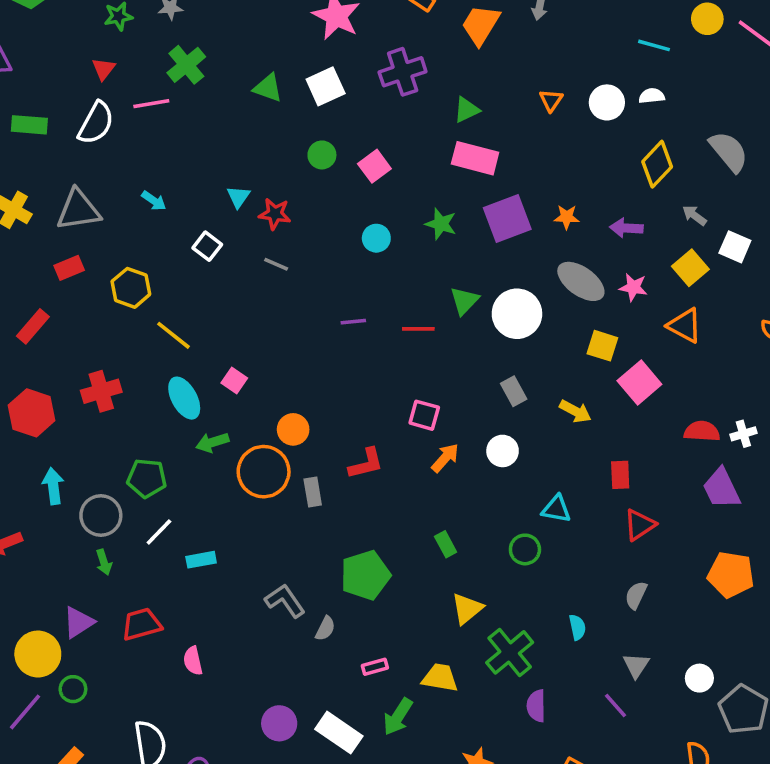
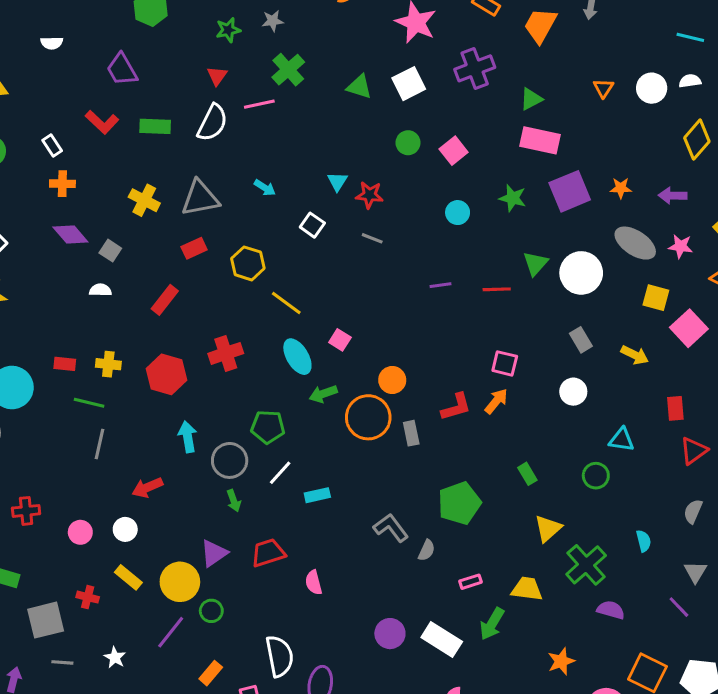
orange arrow: (445, 458) -> (496, 401), moved
purple semicircle: (536, 706) -> (611, 610), turned 108

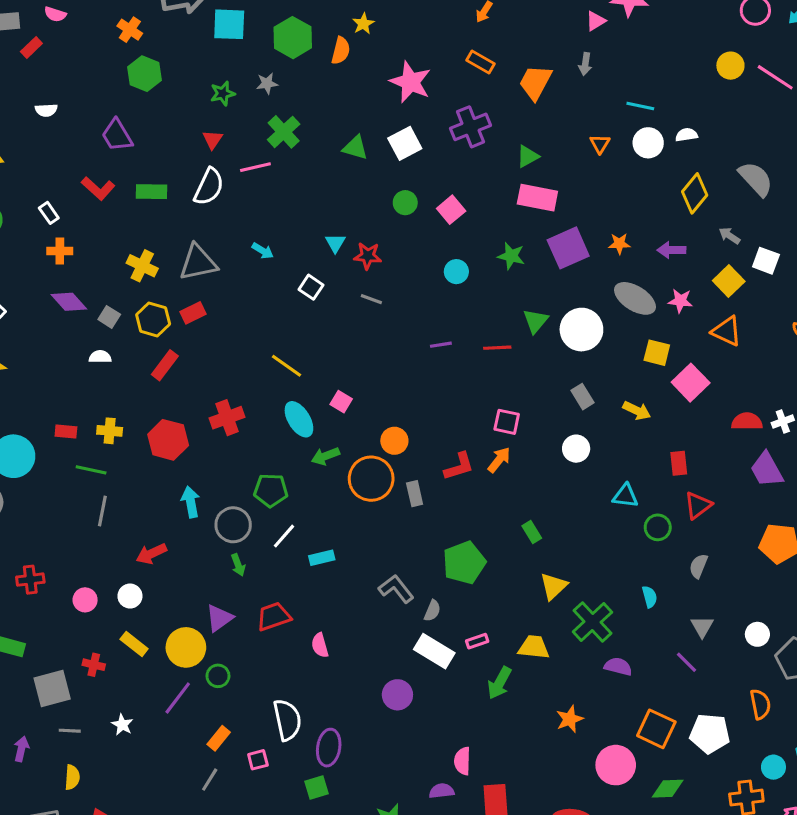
cyan line: (690, 37) -> (640, 106), moved
yellow hexagon: (248, 263) -> (153, 319), moved
green circle: (596, 476) -> (658, 527), moved
white rectangle: (442, 640) -> (434, 651), moved

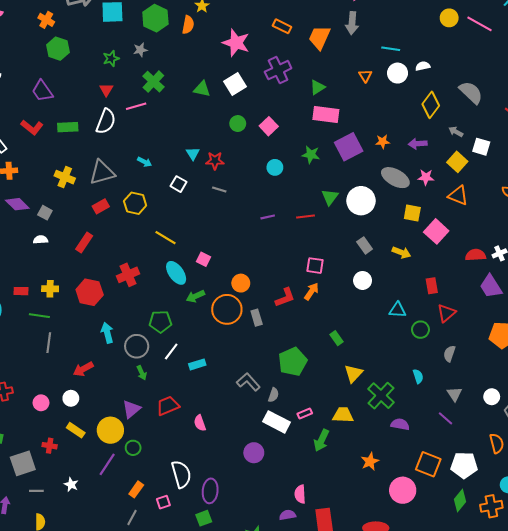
gray arrow: (585, 64) -> (352, 23), size x1.5
yellow hexagon: (153, 319) -> (135, 203), moved
green diamond: (668, 789) -> (460, 500), moved, turned -45

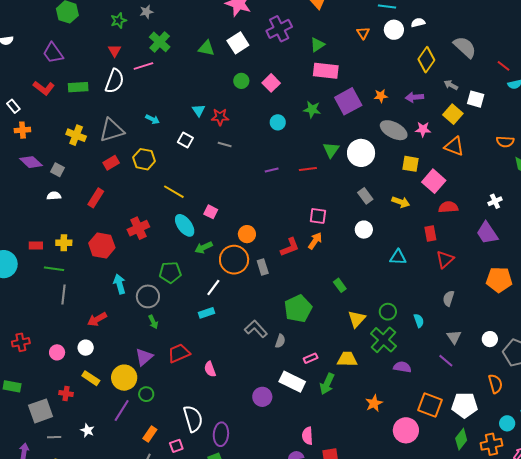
red semicircle: (476, 255) -> (448, 207), moved
green circle: (420, 330) -> (388, 312), moved
white line: (171, 352) -> (213, 287), moved
white rectangle: (277, 422) -> (292, 382), moved

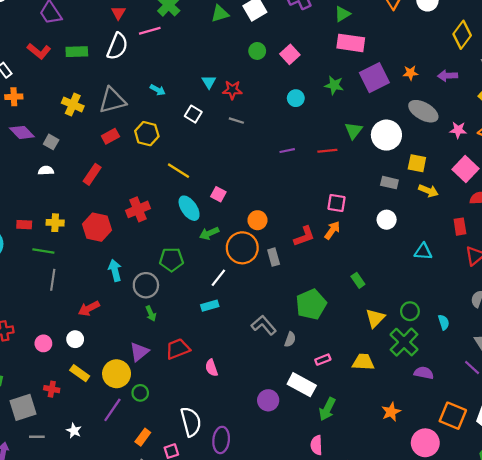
green triangle: (206, 48) -> (220, 14), turned -30
pink star: (423, 129) -> (458, 130), moved
yellow square: (411, 164) -> (417, 163), moved
gray rectangle: (365, 196) -> (389, 183), turned -42
green arrow: (327, 384) -> (327, 409), moved

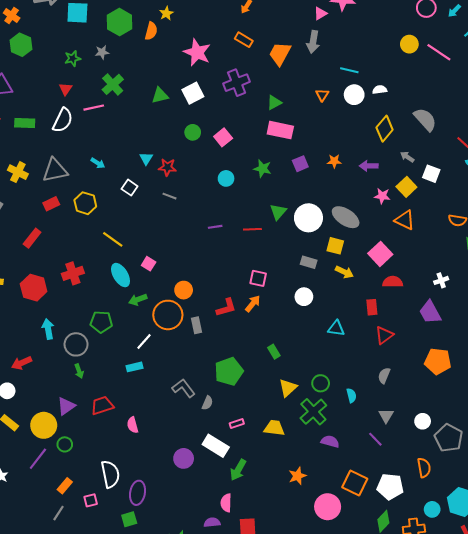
purple square: (374, 78) -> (300, 164), size x0.6
gray ellipse: (423, 111) -> (346, 217), moved
pink star: (458, 130) -> (382, 196), moved

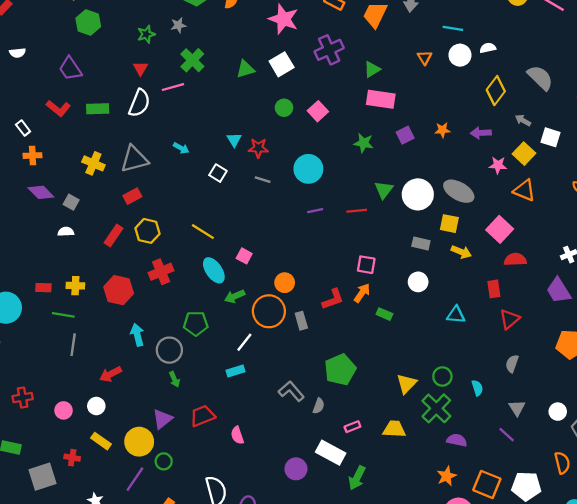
cyan circle: (226, 178) -> (308, 169), moved, size x1.6
yellow hexagon: (85, 203) -> (147, 231), moved
green rectangle: (274, 352) -> (384, 314), moved, turned -32
orange star: (297, 476) -> (447, 476), moved

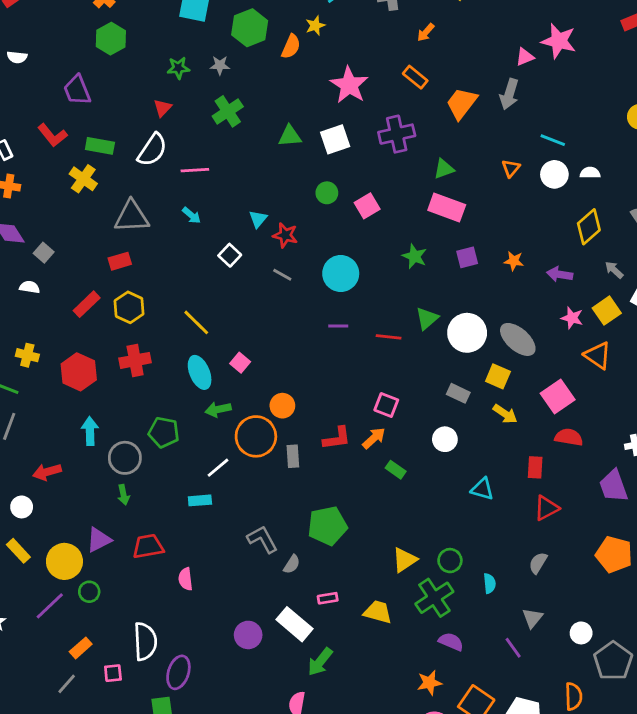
pink line: (173, 87) -> (195, 170), moved
yellow cross: (93, 163) -> (83, 179), moved

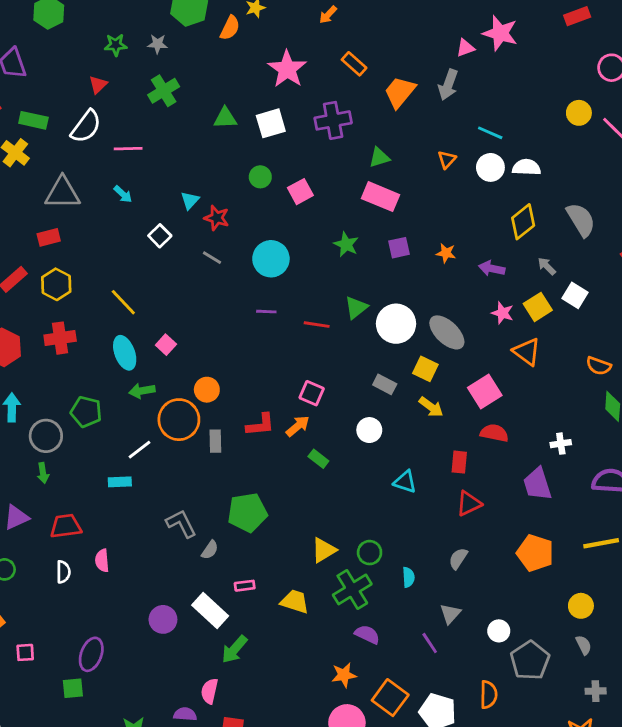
orange arrow: (426, 32) -> (328, 15), moved
white semicircle: (590, 173) -> (526, 167), size x1.4
white semicircle: (145, 641) -> (63, 572), moved, size x0.6

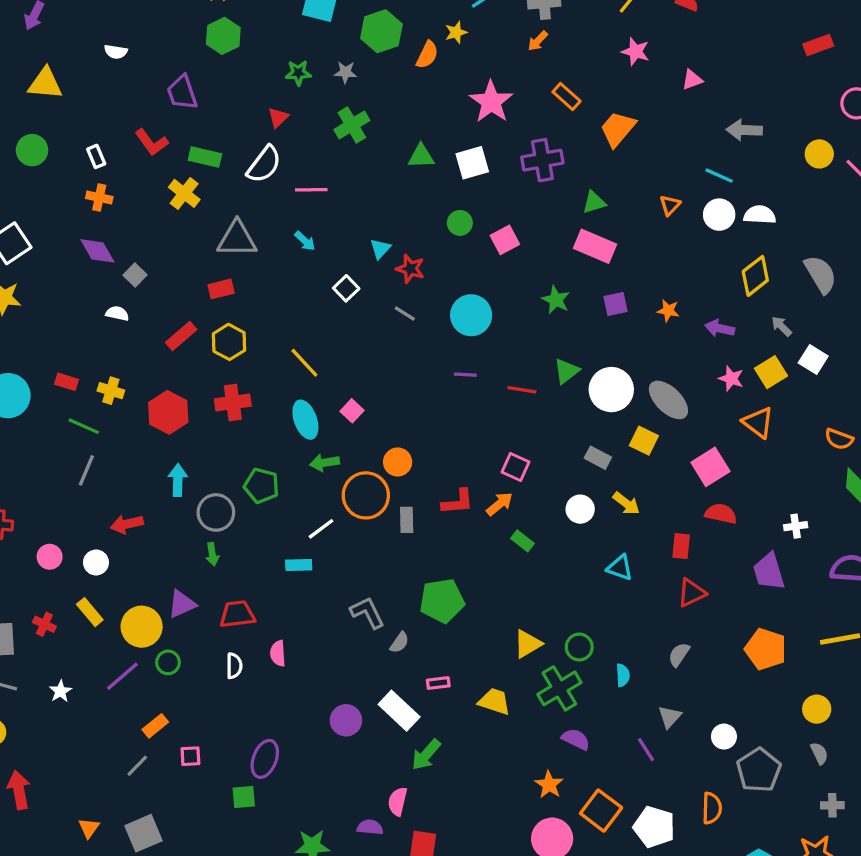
pink star: (500, 33) -> (636, 51), moved, size x0.7
gray arrow: (448, 85) -> (744, 130), moved, turned 72
yellow arrow: (431, 407) -> (626, 503), moved
orange star: (344, 675) -> (549, 785), turned -30

